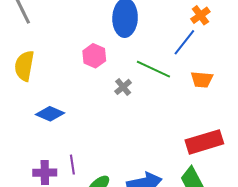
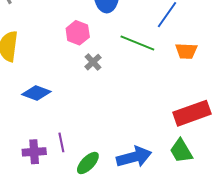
gray cross: (123, 87) -> (93, 62), moved

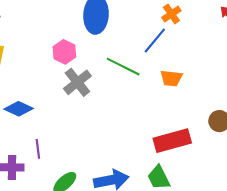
gray cross: (93, 62) -> (77, 82), size x1.6
purple line: (61, 142) -> (38, 149), moved

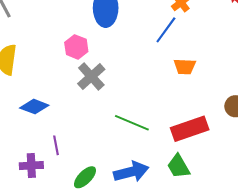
green line: (123, 67) -> (132, 123), moved

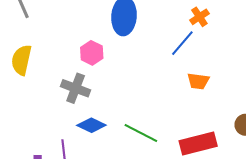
gray cross: (91, 76) -> (76, 88), moved, turned -32
blue diamond: (34, 107) -> (91, 125), moved

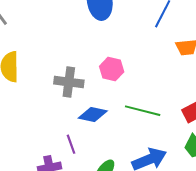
pink hexagon: (92, 53) -> (112, 69), moved

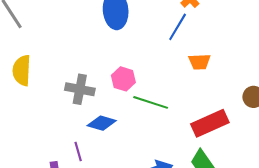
green line: (143, 111) -> (151, 102), moved

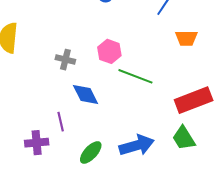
gray cross: (80, 89) -> (65, 60), size x0.7
blue diamond: (102, 123) -> (86, 94), turned 44

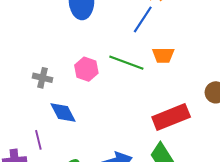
green line: (135, 76) -> (126, 63), moved

